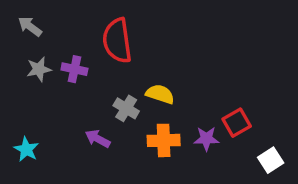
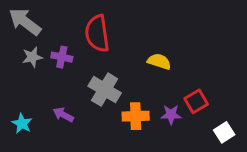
gray arrow: (30, 26) -> (25, 22), size x1.6
yellow semicircle: (160, 94) -> (159, 62), moved
gray cross: (126, 108) -> (105, 90), size x1.5
purple arrow: (98, 139) -> (63, 115), moved

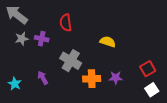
red semicircle: (97, 33) -> (66, 23), size x0.7
red square: (196, 101) -> (148, 69), moved
purple arrow: (63, 115) -> (43, 78), turned 32

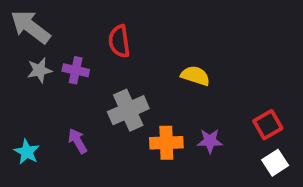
gray cross: (71, 61) -> (128, 110), turned 35

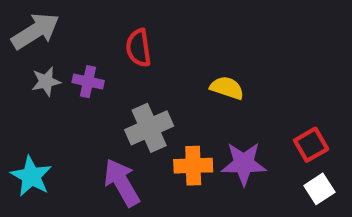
gray arrow: (30, 27) -> (35, 31), turned 111
purple arrow: (78, 141) -> (122, 183), moved, size x1.6
purple star: (210, 141) -> (244, 164), size x1.5
cyan star: (27, 152) -> (31, 176), size x1.4

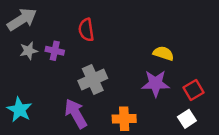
yellow semicircle: (227, 88) -> (163, 53), moved
purple star: (244, 164) -> (156, 83), moved
orange cross: (193, 166) -> (124, 119), moved
white square: (319, 189) -> (187, 119), moved

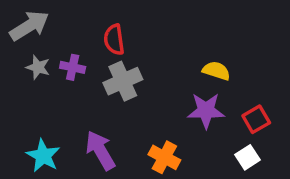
gray star: (29, 51) -> (38, 67), turned 30
gray cross: (93, 80) -> (123, 81), moved
cyan star: (19, 110) -> (43, 156), moved
orange cross: (124, 119) -> (164, 157), turned 30

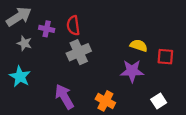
purple cross: (73, 67) -> (47, 29), moved
red square: (256, 119) -> (165, 57), moved, turned 35
cyan star: (43, 156) -> (20, 77), moved

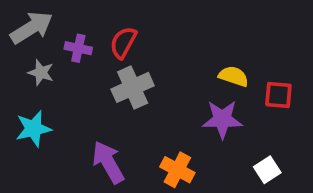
red semicircle: (73, 26) -> (123, 43), turned 36
cyan star: (20, 77) -> (33, 129), turned 30

